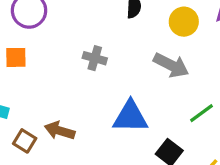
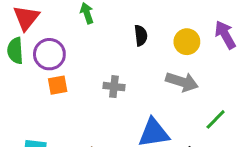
orange square: (16, 57) -> (58, 85), moved

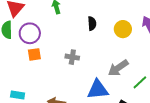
gray arrow: (182, 82) -> (118, 68), moved, turned 125

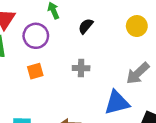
black semicircle: (92, 23) -> (86, 26), moved, turned -128
purple circle: (30, 33) -> (36, 36), moved

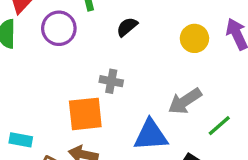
orange square: (35, 71) -> (85, 114), moved, size x1.6

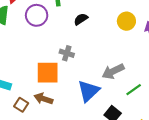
yellow circle: (194, 38) -> (126, 21), moved
blue triangle: (151, 135) -> (89, 91), turned -45

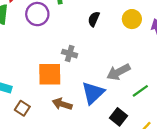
black semicircle: (81, 19) -> (94, 19), moved, turned -32
brown arrow: (43, 99) -> (62, 104), moved

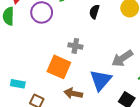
orange square: (50, 74) -> (59, 67), turned 30

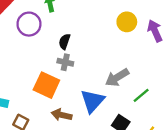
black semicircle: (94, 12) -> (65, 42), moved

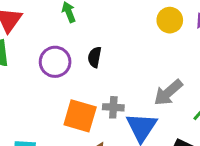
purple circle: (29, 24) -> (55, 62), moved
gray cross: (65, 62) -> (113, 107), moved

